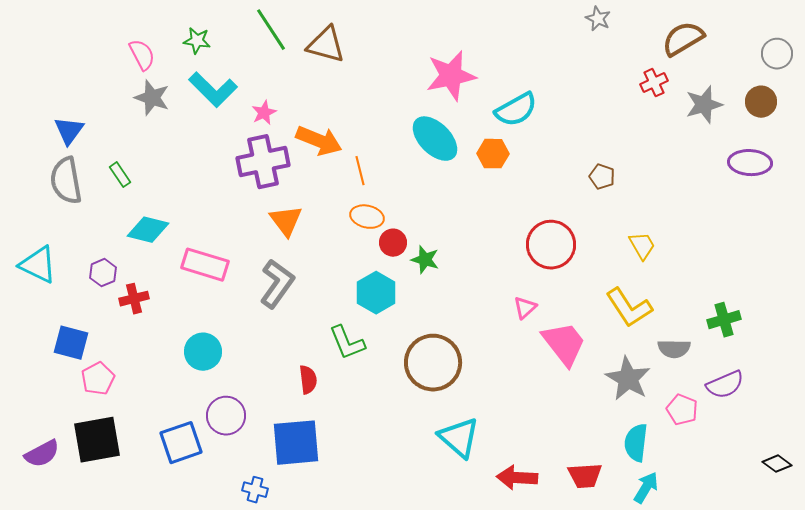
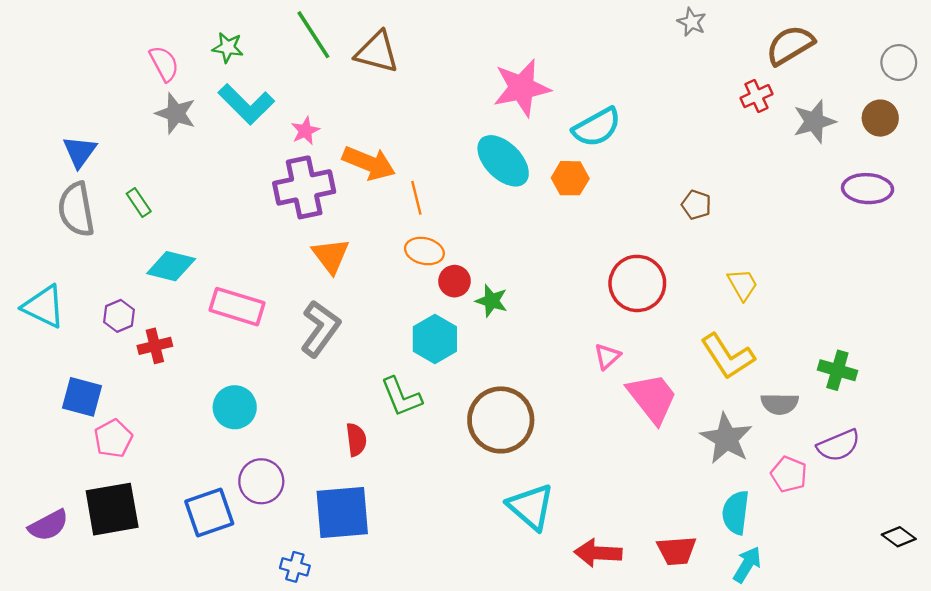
green cross: (724, 320) -> (837, 370), turned 32

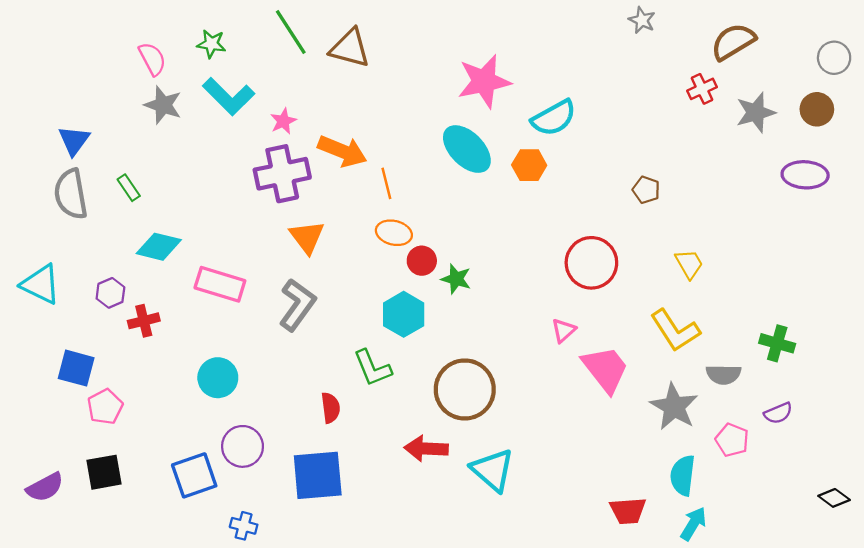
purple semicircle: (839, 445) -> (778, 413), size x0.7
black square: (112, 509) -> (104, 472), size x0.7
red arrow: (598, 553) -> (426, 449), moved
blue cross: (295, 567) -> (244, 526), moved

